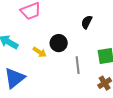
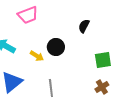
gray line: (78, 65) -> (51, 88), moved

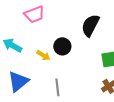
black semicircle: (84, 26) -> (90, 25), size x1.6

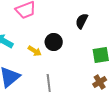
black semicircle: (90, 25) -> (82, 21), size x0.7

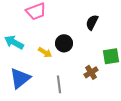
brown cross: (100, 82) -> (91, 72), moved

